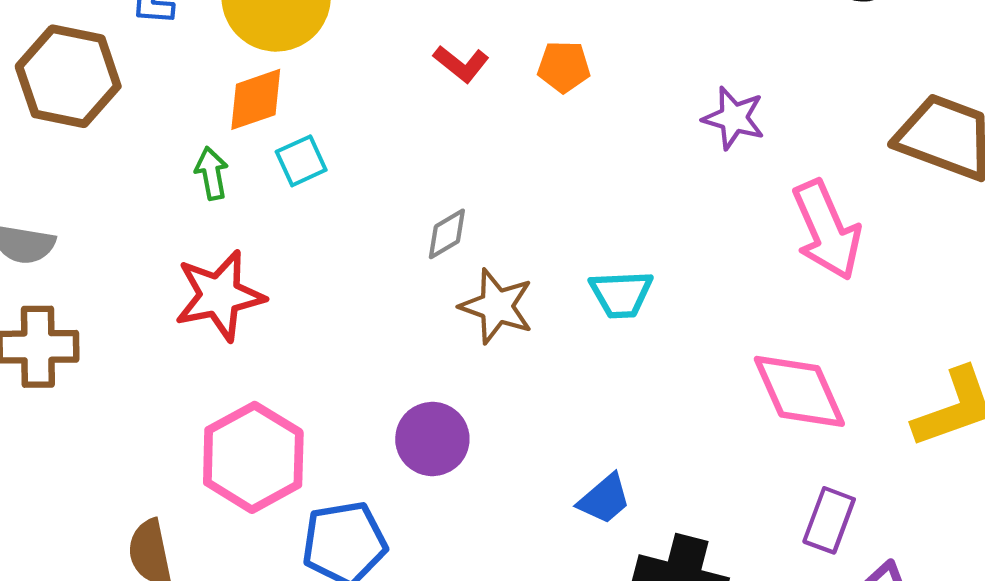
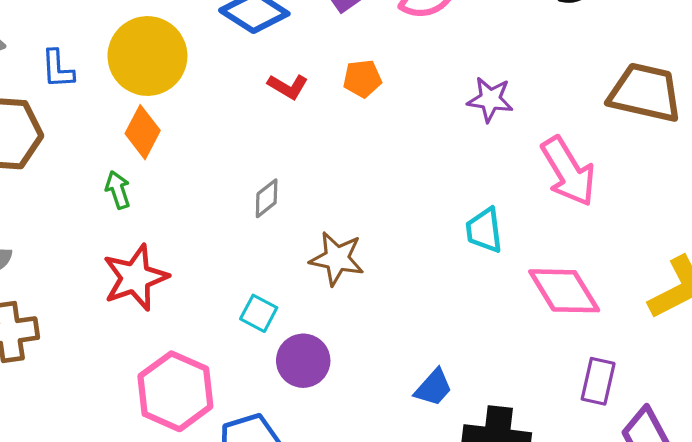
orange diamond: (256, 99) -> (143, 132), turned -36
cyan square: (301, 161) -> (259, 313), moved, turned -30
gray diamond: (447, 234) -> (267, 198), moved
cyan trapezoid: (621, 294) -> (484, 230), moved, turned 93

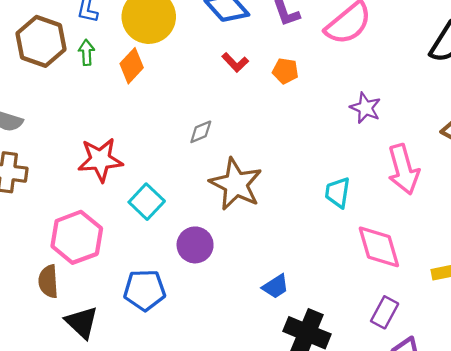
green arrow: (118, 190) -> (87, 52), moved
brown star: (337, 258) -> (236, 184), size x1.4
cyan square: (259, 313) -> (147, 202), moved, size x1.4
pink hexagon: (175, 391) -> (77, 237), moved

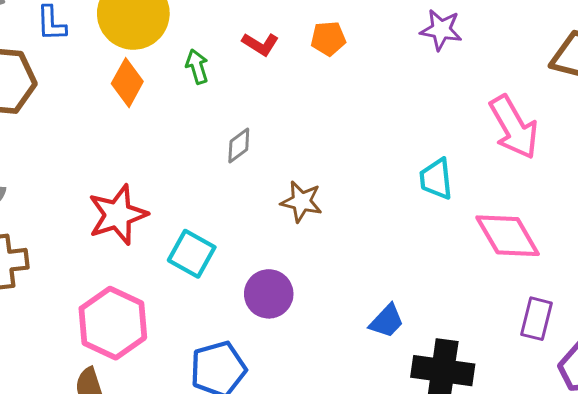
green arrow: (87, 52) -> (197, 67), moved
purple star: (365, 108) -> (441, 30), moved
brown star: (236, 184) -> (301, 202), size x0.6

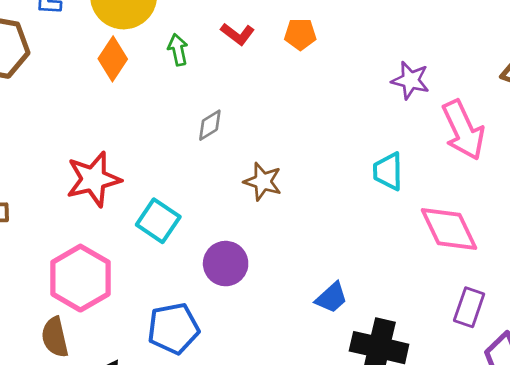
purple star: (441, 30) -> (410, 80), moved

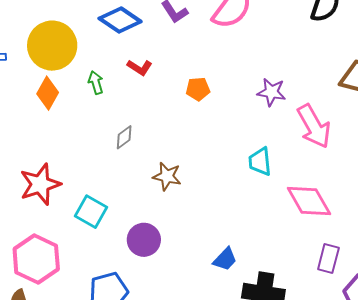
orange pentagon: (300, 34) -> (198, 89), moved

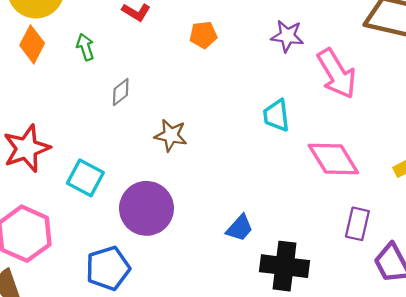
green arrow: (96, 83) -> (85, 47), moved
purple circle: (144, 240) -> (146, 208), size x1.4

